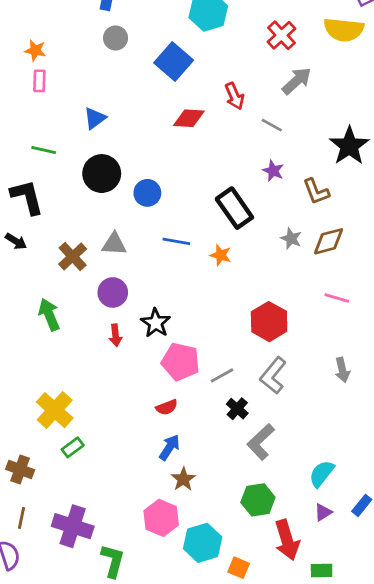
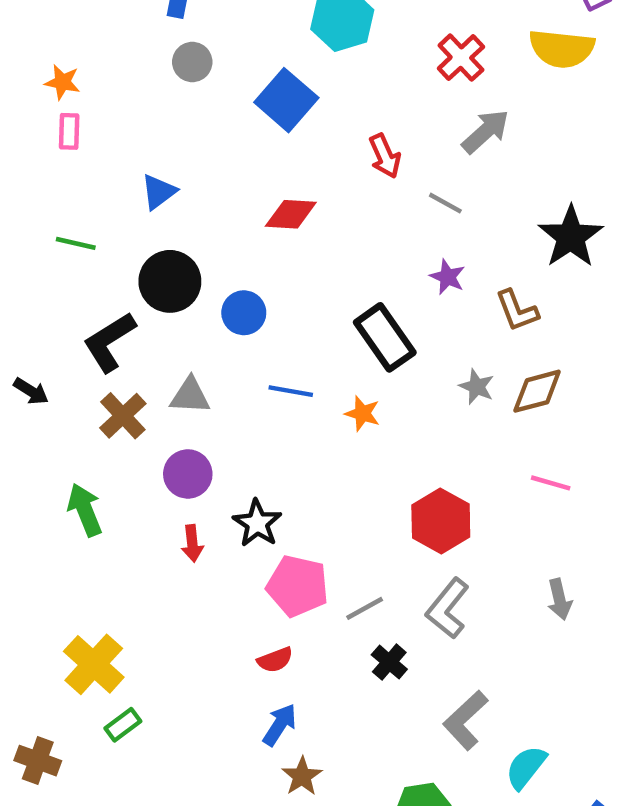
red diamond: (189, 118) -> (291, 214), moved
black L-shape: (27, 197) -> (109, 342), moved, turned -108
gray L-shape: (261, 442) -> (465, 720), moved

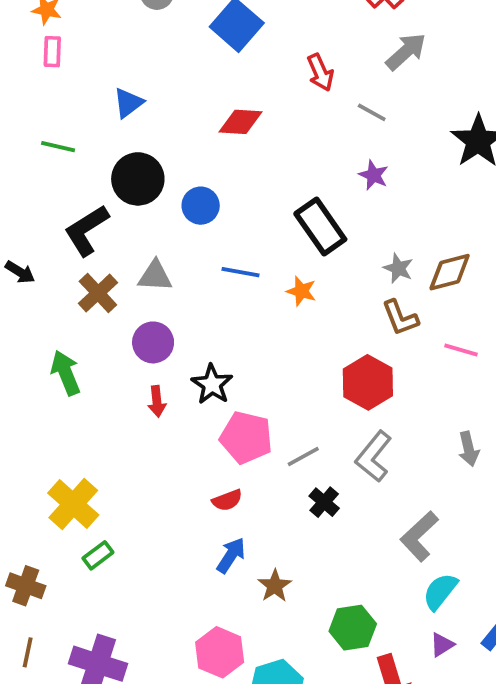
brown L-shape: (517, 311) -> (400, 318), moved
gray L-shape: (465, 720) -> (419, 536), moved
brown star: (302, 776) -> (275, 586), moved

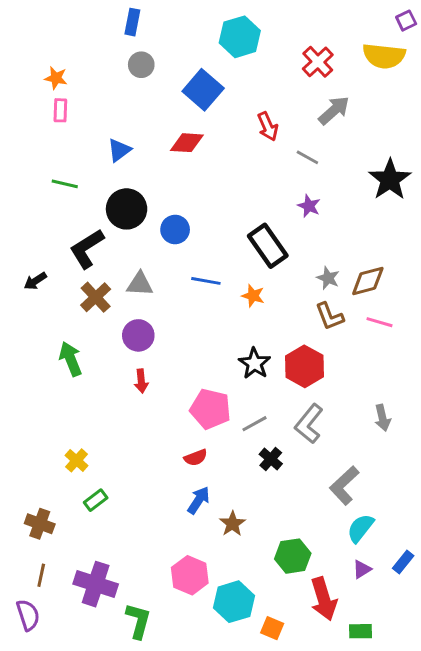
red diamond: (241, 122) -> (187, 143), moved
black arrow: (20, 272) -> (35, 281), turned 115
pink line: (461, 350) -> (380, 322), moved
black star: (212, 384) -> (255, 363), moved
yellow cross: (73, 504) -> (77, 460), size x0.6

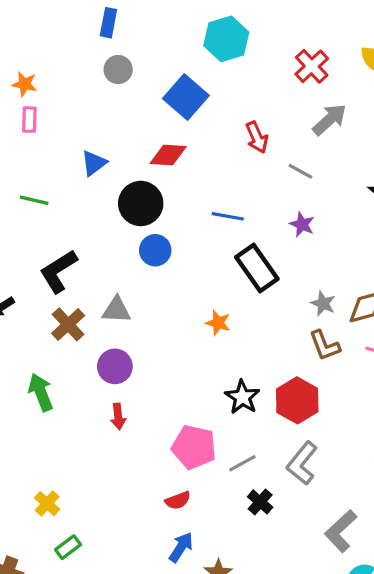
black circle: (127, 209) -> (141, 203), moved
blue line: (206, 281) -> (228, 216), moved
orange star: (253, 296) -> (218, 323), moved

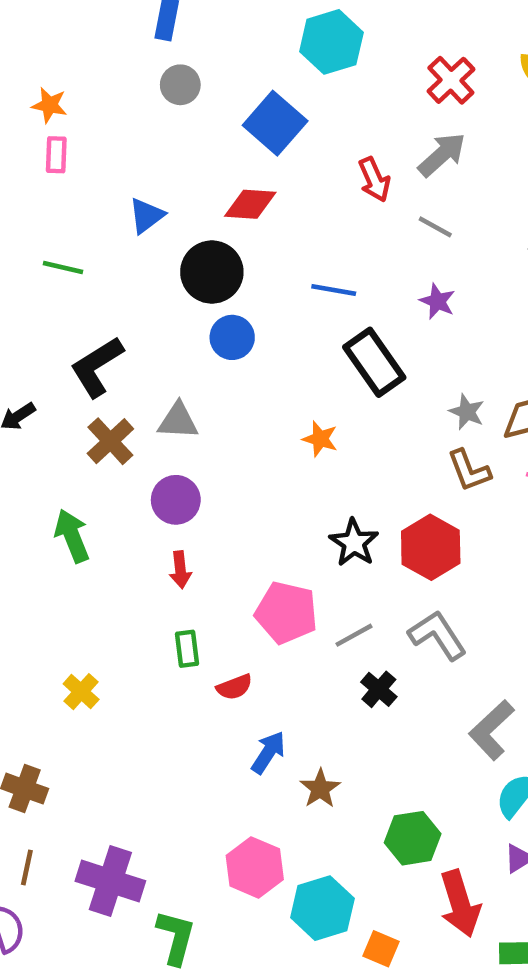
gray arrow: (329, 120) -> (442, 155), moved
gray L-shape: (302, 463) -> (437, 635), turned 108
red semicircle: (178, 500) -> (234, 687), moved
green rectangle: (68, 547) -> (187, 649), moved, turned -60

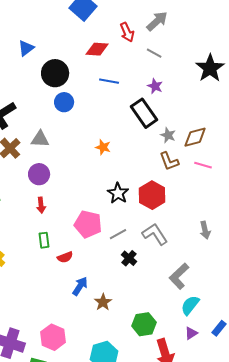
red diamond: (250, 204) -> (97, 49), moved
black rectangle: (374, 362) -> (144, 113), moved
pink hexagon: (255, 867) -> (53, 337), moved

